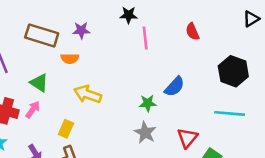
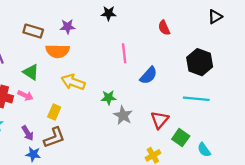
brown rectangle: (42, 35) -> (33, 31), size x0.7
pink line: (145, 38) -> (124, 53), moved
orange semicircle: (70, 58) -> (58, 51), size x1.5
green star: (148, 103) -> (109, 98), moved
pink arrow: (33, 110) -> (25, 95), turned 80

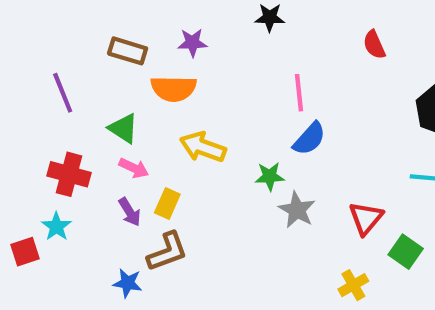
blue semicircle: (149, 75) -> (309, 139), moved
pink arrow: (25, 95) -> (134, 168), moved
purple arrow: (28, 133) -> (130, 212), moved

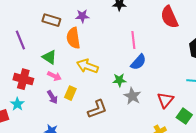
red semicircle: (374, 45) -> (169, 17), size x1.6
orange semicircle: (174, 89) -> (73, 38), turned 80
brown L-shape: (167, 252) -> (97, 109), moved

